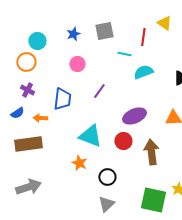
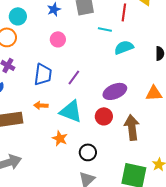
purple line: (99, 91) -> (74, 77), moved
orange arrow: (40, 118) -> (41, 105), moved

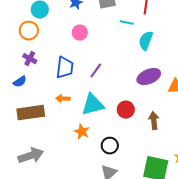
cyan semicircle: (124, 47) -> (146, 41), turned -48
purple ellipse: (115, 91) -> (149, 77), moved
cyan triangle: (71, 111) -> (93, 105), turned -35
brown arrow: (132, 127) -> (154, 121), size x0.7

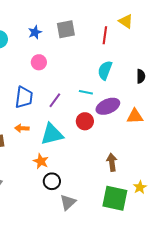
cyan line: (127, 23) -> (86, 92), moved
red circle: (126, 110) -> (85, 121), moved
brown arrow: (154, 121) -> (112, 162), moved
black circle: (110, 146) -> (52, 181), moved

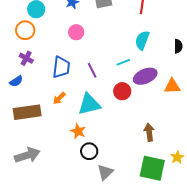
cyan line: (86, 92) -> (123, 62), turned -32
purple line: (55, 100) -> (92, 70), turned -63
orange arrow: (22, 128) -> (59, 98), turned -48

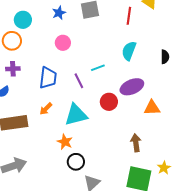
purple cross: (26, 58) -> (13, 69), turned -32
cyan line: (123, 62) -> (98, 68), moved
orange triangle: (172, 86) -> (152, 108), moved

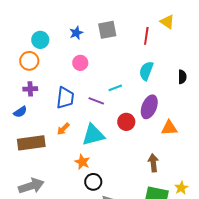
purple line: (79, 81) -> (96, 101), turned -42
purple ellipse: (132, 87) -> (149, 107), turned -45

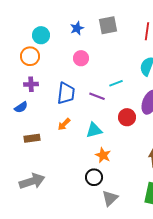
cyan triangle: (93, 135) -> (94, 130), size x0.7
brown rectangle: (31, 143) -> (32, 138), size x0.6
orange star: (82, 162) -> (103, 155), moved

